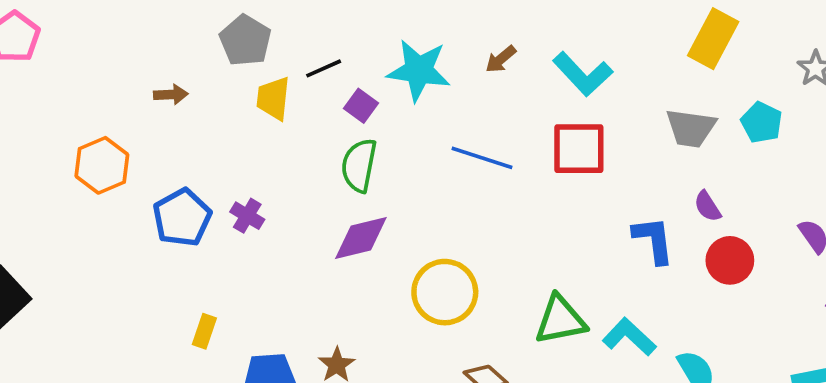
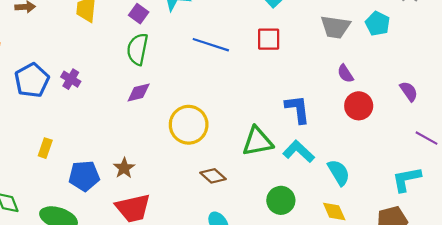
red square: (579, 149) -> (269, 39), size x0.7
purple diamond: (361, 238) -> (139, 93), size x0.7
blue L-shape: (653, 240) -> (298, 109), moved

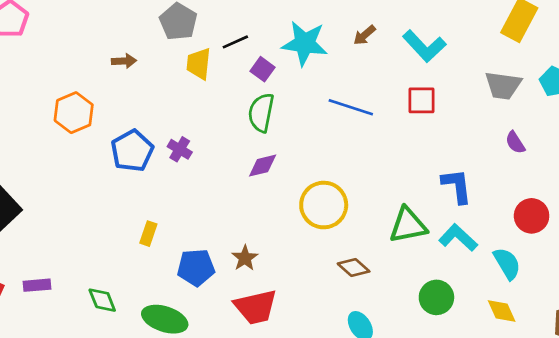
red circle: (359, 106) -> (532, 216), moved

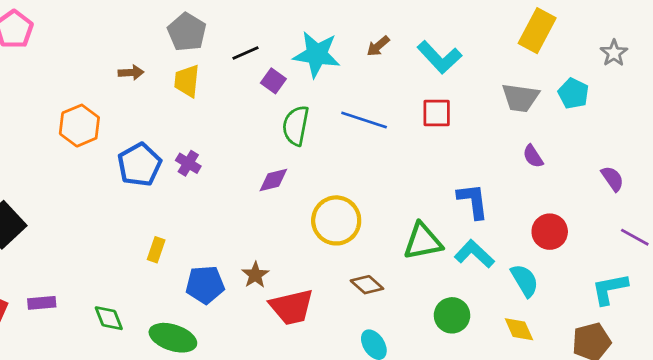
yellow trapezoid: (199, 64) -> (187, 81), moved
green semicircle: (261, 113) -> (296, 126), moved
red trapezoid: (256, 307) -> (292, 307), moved

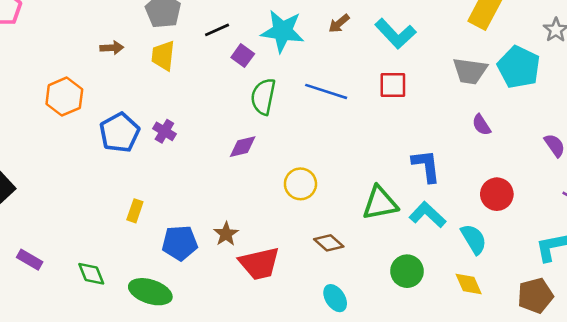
cyan pentagon: (573, 93) -> (519, 67), size x1.5
yellow circle: (336, 220) -> (300, 184), size x0.7
purple rectangle: (42, 303) -> (30, 260), turned 35

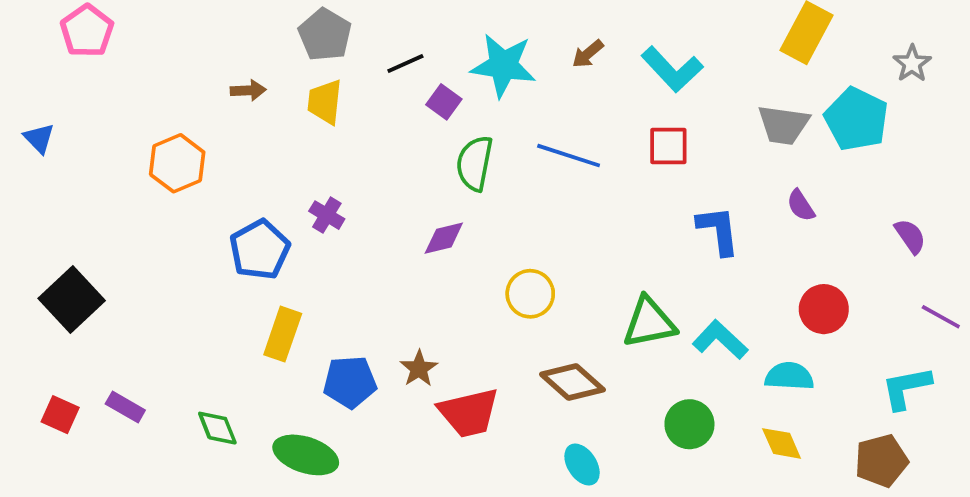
blue pentagon: (119, 133) -> (260, 250), moved
blue L-shape: (426, 166) -> (718, 230), moved
yellow rectangle: (135, 211) -> (283, 334), size x1.5
cyan semicircle: (474, 239) -> (789, 376), turned -56
brown diamond: (329, 243) -> (572, 382), size x1.4

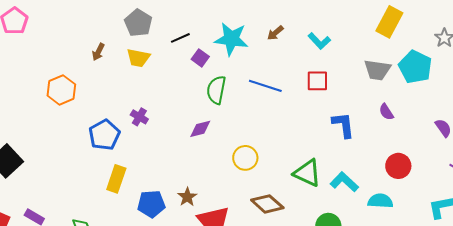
cyan L-shape: (672, 69) -> (319, 41), size x0.7
brown arrow: (248, 90) -> (98, 52), turned 120
yellow trapezoid: (325, 102) -> (138, 58), turned -85
green triangle: (649, 323) -> (307, 173), turned 36

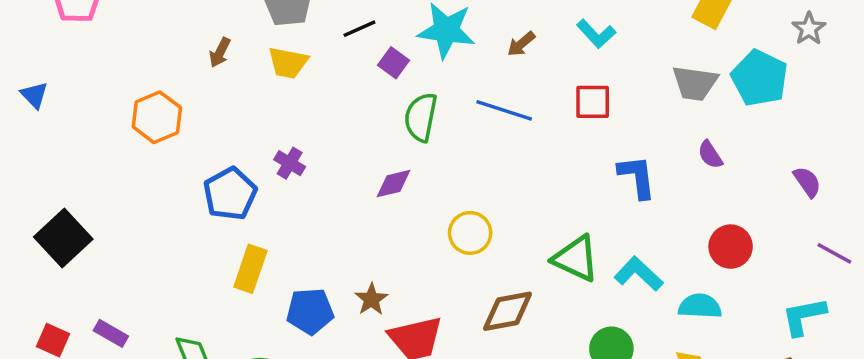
brown arrow: (275, 33) -> (521, 44), moved
brown diamond: (267, 204) -> (508, 311), turned -52

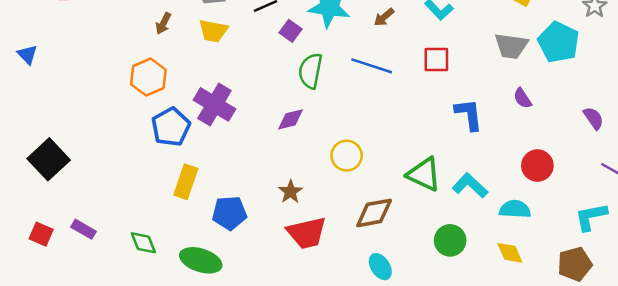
orange hexagon: (157, 117) -> (148, 77), moved
purple cross: (290, 163) -> (214, 104), size x1.8
brown star: (371, 299) -> (291, 192), moved

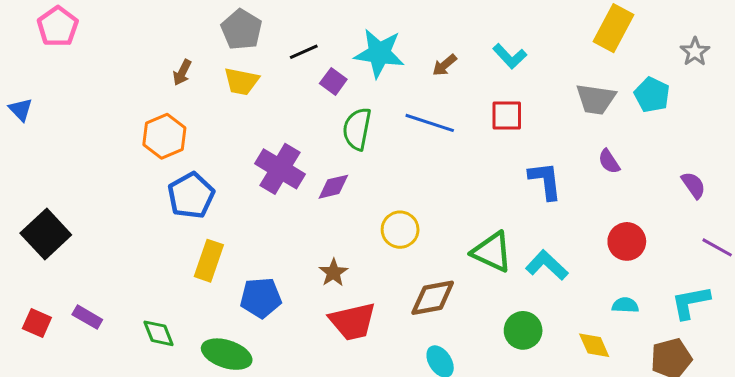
cyan pentagon: (559, 42) -> (652, 95), size x0.7
purple cross: (214, 104) -> (280, 169), moved
cyan semicircle: (515, 209) -> (625, 305), moved, size x0.7

